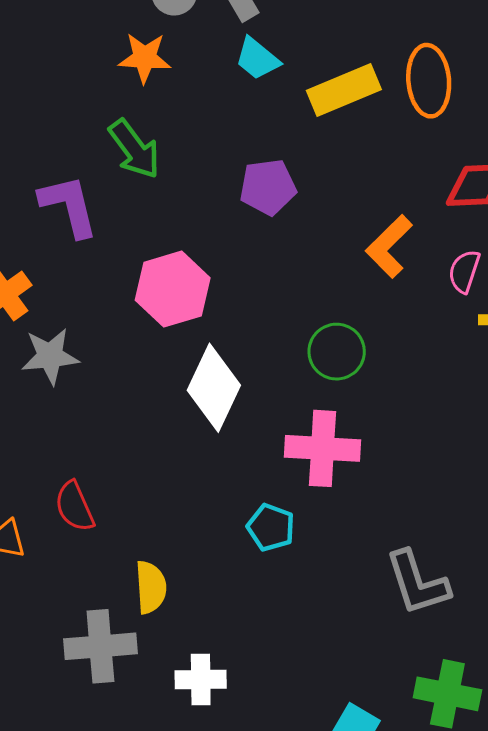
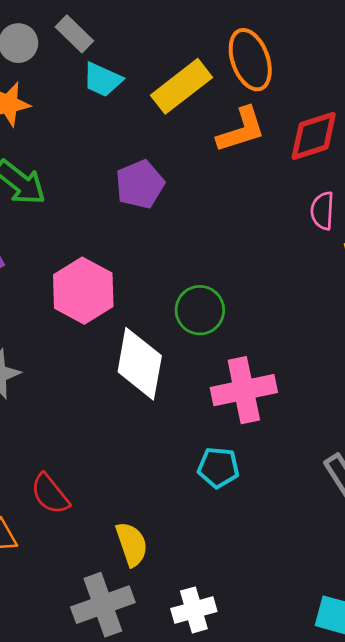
orange L-shape: (389, 246) -> (241, 130), moved, turned -138
green circle: (337, 352) -> (200, 310), moved

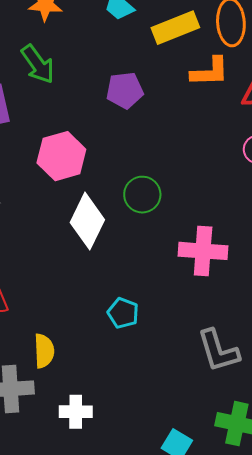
pink cross: (244, 390) -> (203, 251), moved

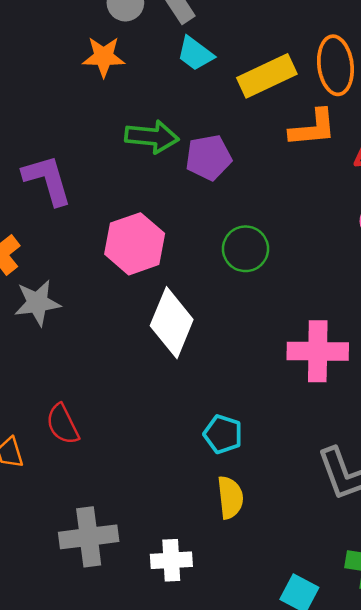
green arrow: (38, 64) -> (152, 137), moved, turned -45
green circle: (142, 195) -> (246, 249), moved
yellow semicircle: (44, 351) -> (230, 497), moved

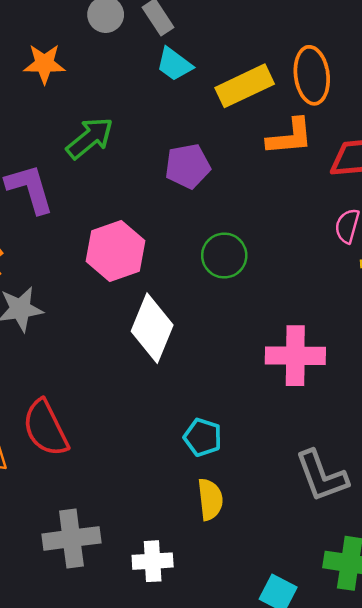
orange star: (104, 57) -> (44, 64), moved
green arrow: (152, 137) -> (90, 138), moved, turned -45
red semicircle: (63, 424) -> (45, 428), size x1.4

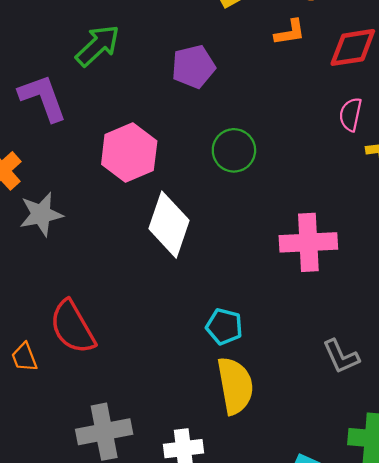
orange L-shape: (290, 137) -> (290, 32), size x0.7
gray L-shape: (322, 476) -> (341, 356), size x0.7
yellow semicircle: (210, 499) -> (235, 386), size x1.4

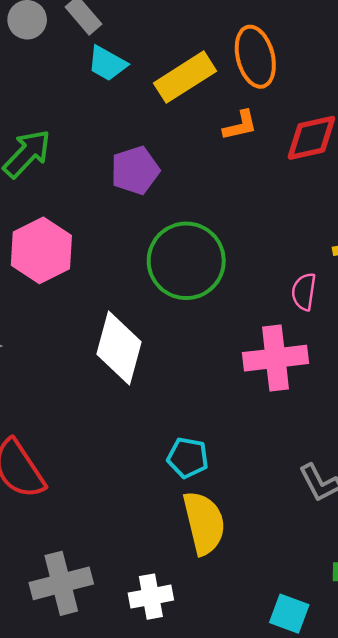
pink semicircle: (351, 114) -> (304, 292), moved
green circle: (234, 150) -> (186, 261), size x1.6
pink hexagon: (129, 153) -> (41, 250), moved

